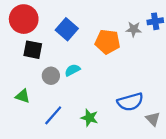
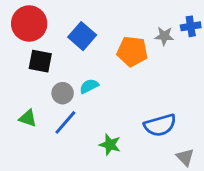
blue line: (53, 115) -> (65, 122), moved
gray triangle: (153, 119) -> (185, 157), moved

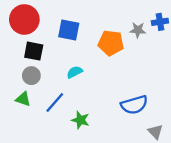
blue square: (82, 36) -> (69, 30), turned -30
gray circle: (63, 93) -> (31, 76), moved
green star: (110, 145) -> (80, 120), moved

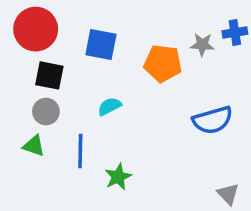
blue line: (55, 102) -> (80, 151), turned -40
blue semicircle: (134, 105) -> (213, 120), moved
green star: (80, 120) -> (118, 177), turned 30

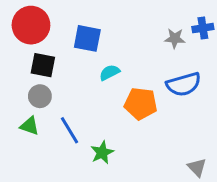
orange pentagon: (163, 63) -> (141, 104), moved
cyan semicircle: (110, 106) -> (110, 72), moved
blue semicircle: (213, 120) -> (184, 84), moved
blue line: (80, 151) -> (70, 130), turned -32

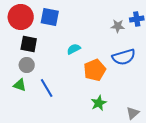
blue square: (87, 38) -> (50, 17), moved
orange pentagon: (141, 104) -> (95, 70), turned -30
green star: (102, 152) -> (99, 103), moved
gray triangle: (197, 167) -> (133, 113), turned 32

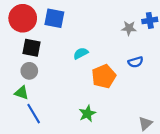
blue semicircle: (124, 57) -> (136, 62), size x0.6
blue line: (47, 88) -> (34, 114), moved
green star: (99, 103) -> (87, 114), moved

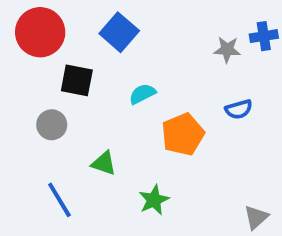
blue square: (54, 18) -> (119, 32), moved, turned 30
black square: (31, 48) -> (77, 80), moved
green triangle: (22, 93) -> (104, 163), moved

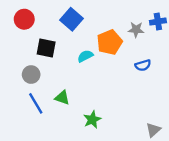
red circle: (40, 32) -> (24, 19), size x0.7
orange pentagon: (183, 134) -> (109, 42), moved
blue line: (59, 200) -> (36, 103), moved

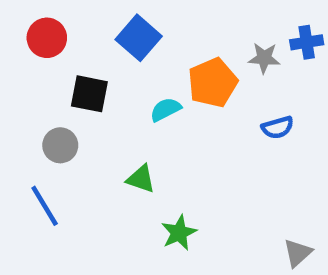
green triangle: (62, 98) -> (141, 179), moved
blue line: (36, 103) -> (45, 206), moved

